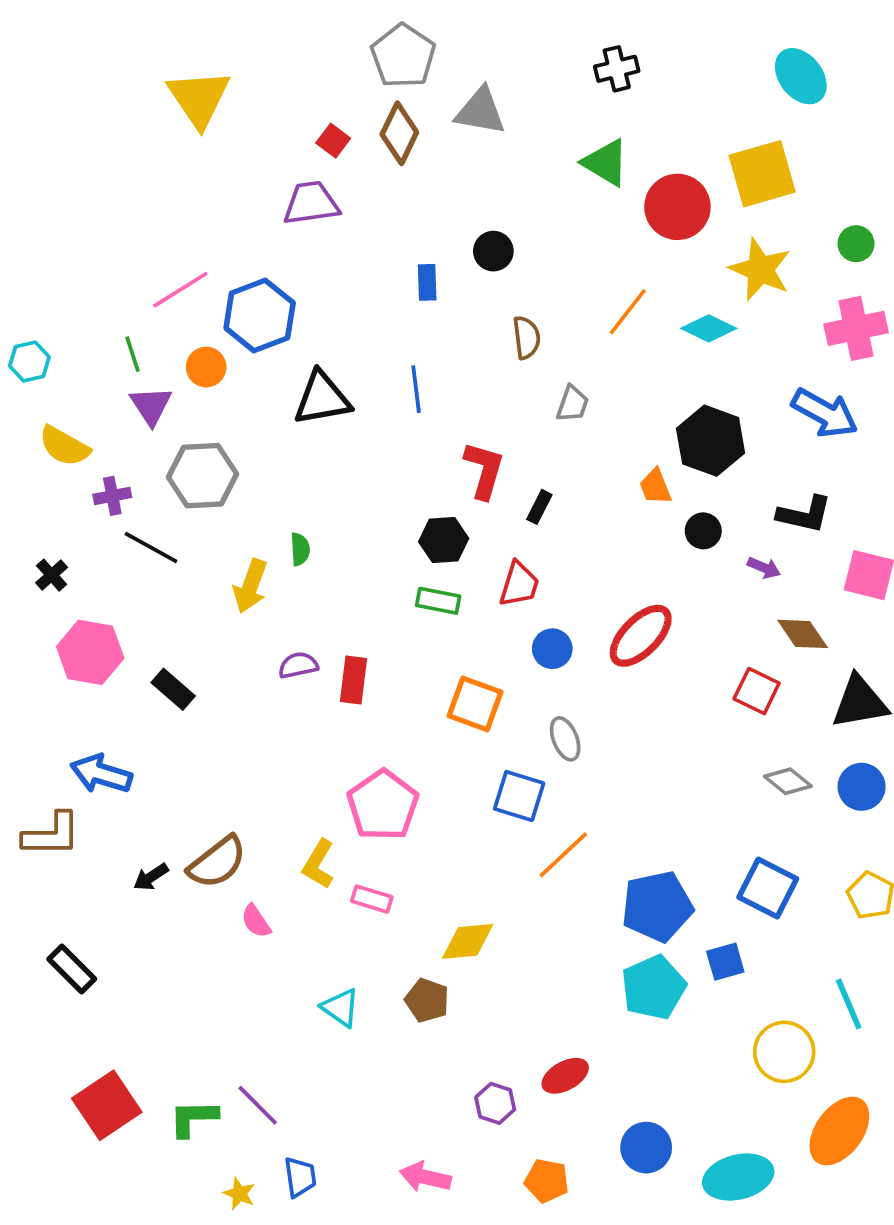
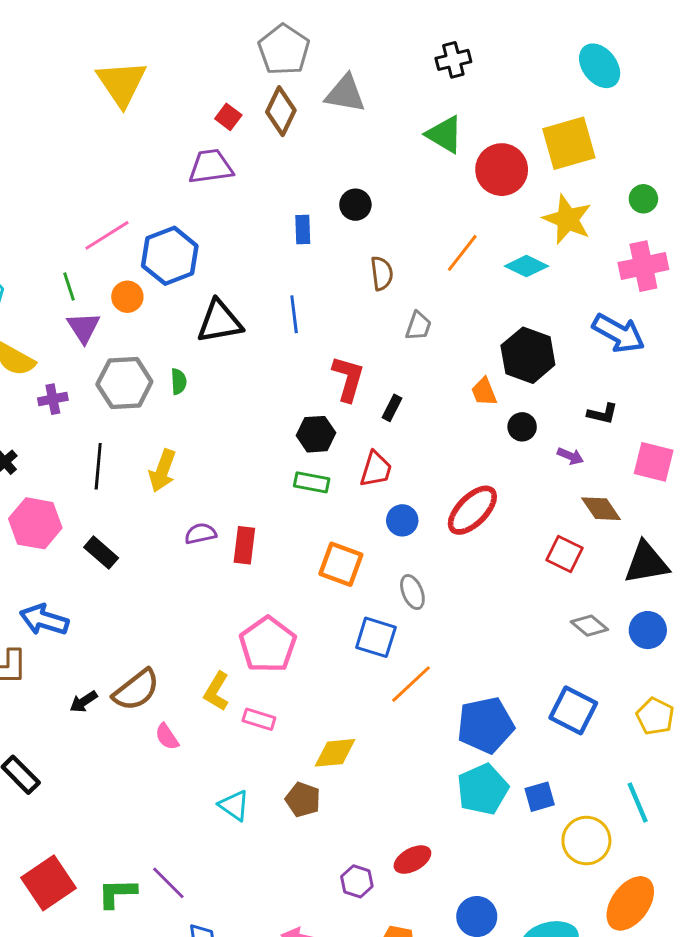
black L-shape: (804, 514) -> (602, 414), size x0.7
black line: (151, 547) -> (98, 466), moved, turned 66
green semicircle: (300, 549) -> (179, 382), moved
blue square: (725, 962) -> (540, 797), moved

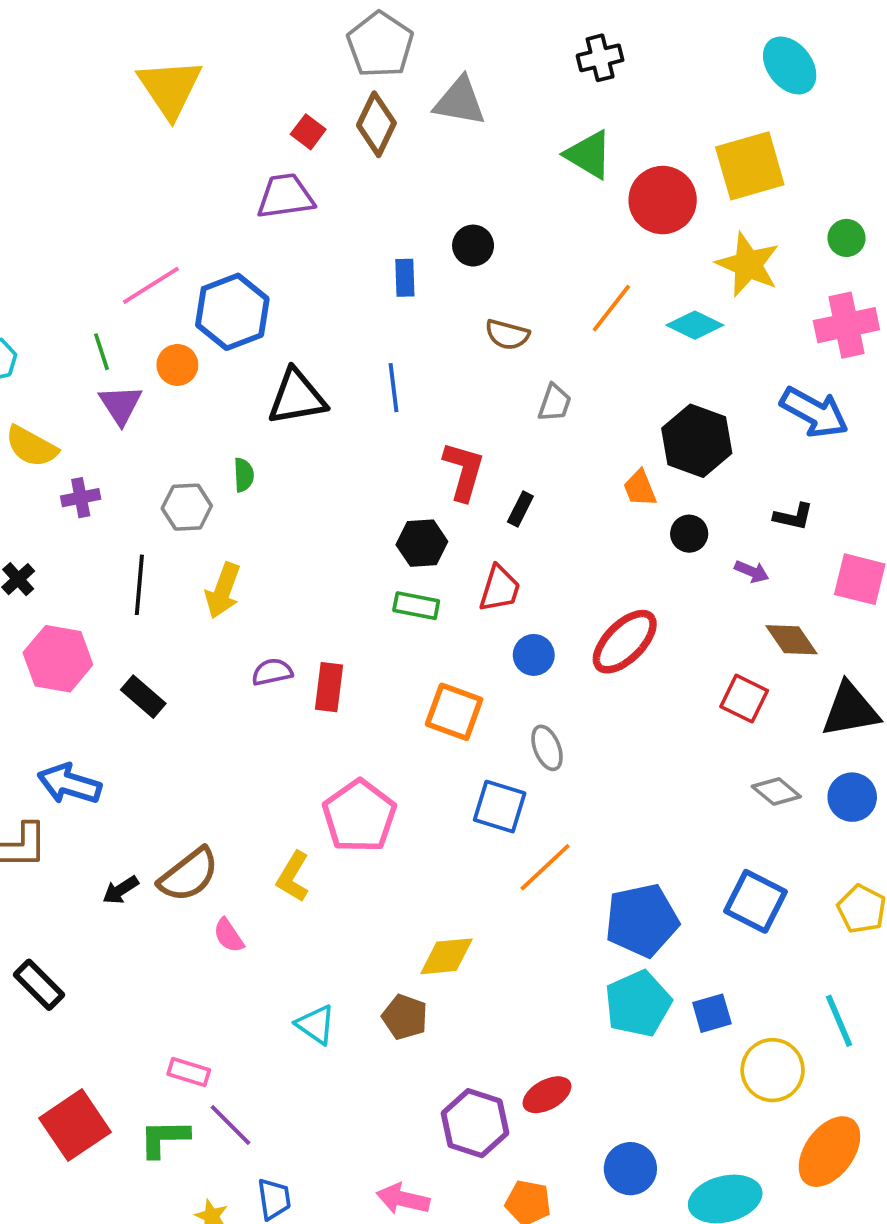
brown semicircle: (382, 273) -> (507, 335), turned 112
gray hexagon: (124, 383) -> (187, 507), moved, size x0.7
pink rectangle: (259, 719) -> (189, 1072), moved
purple hexagon: (357, 881) -> (475, 1123), size x1.6

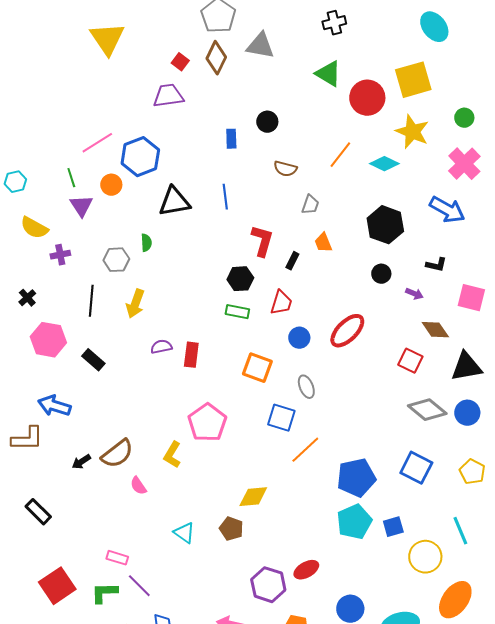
pink cross: (846, 325) -> (464, 164), turned -32
orange trapezoid: (640, 488) -> (323, 243), moved
gray diamond: (776, 791) -> (427, 410), size x1.5

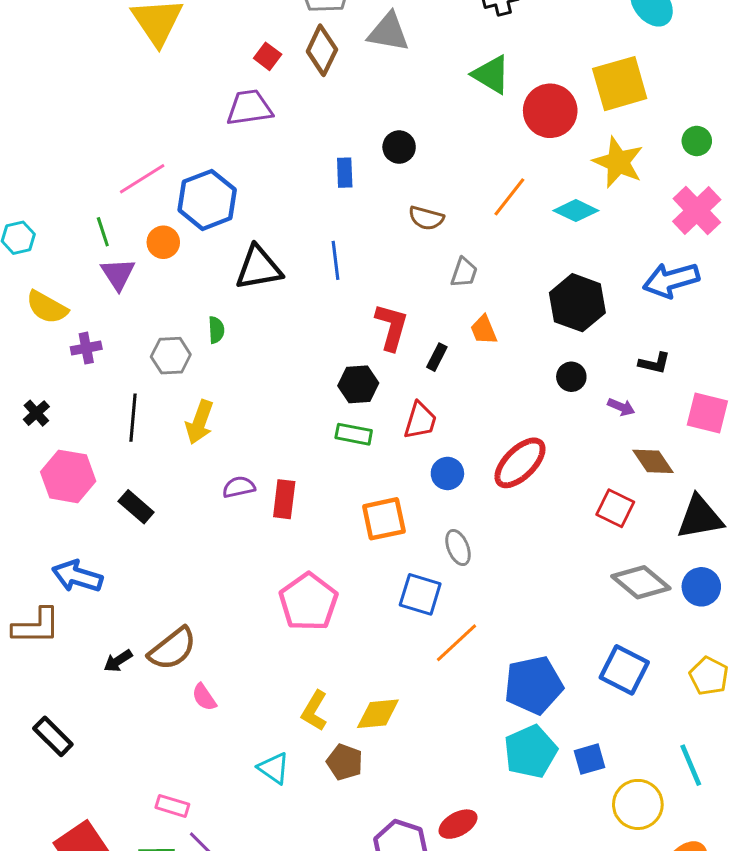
blue arrow: (447, 210) -> (671, 280), turned 135
orange square: (257, 368) -> (384, 519), turned -32
yellow L-shape: (172, 455) -> (314, 711), moved

